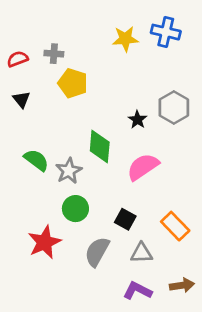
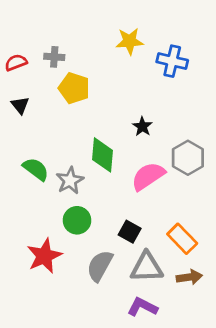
blue cross: (166, 32) -> (172, 61), moved
gray hexagon: (174, 107) -> (188, 158), moved
gray triangle: (141, 253) -> (147, 267), size x1.4
brown arrow: (182, 285) -> (189, 277), moved

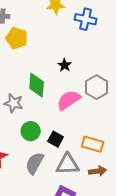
gray star: (70, 181) -> (14, 103), turned -30
green circle: (77, 220) -> (31, 131), moved
orange rectangle: (182, 239) -> (93, 144), turned -30

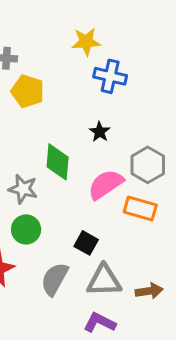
blue cross: (86, 19) -> (110, 76), moved
green circle: (31, 131) -> (26, 229), moved
orange rectangle: (93, 144) -> (140, 208), moved

